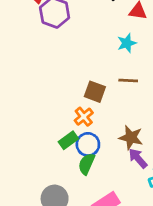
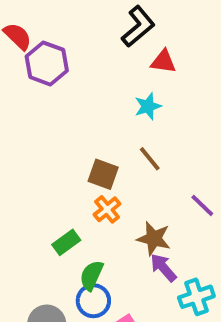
brown line: (128, 81) -> (150, 159), turned 48
orange cross: (84, 117) -> (107, 209), moved
blue circle: (88, 144) -> (93, 301), moved

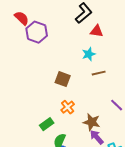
brown line: (150, 159) -> (99, 73), moved, turned -64
brown square: (103, 174) -> (63, 79), moved

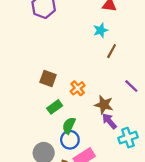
brown line: (99, 73) -> (112, 51), turned -48
brown square: (63, 79) -> (48, 78), moved

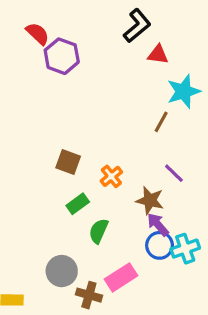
cyan star: (101, 30) -> (184, 91), moved, size x1.5
purple line: (131, 86) -> (174, 173), moved
blue circle: (70, 140) -> (160, 245), moved

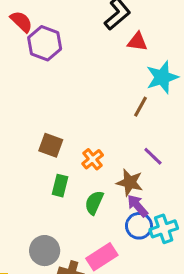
green rectangle: (78, 204) -> (60, 186), turned -40
green semicircle: (99, 231) -> (94, 203), moved

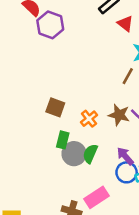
red triangle: (137, 42) -> (125, 24), turned 30
brown star: (130, 182) -> (119, 115), moved
gray circle: (45, 251) -> (74, 154), moved

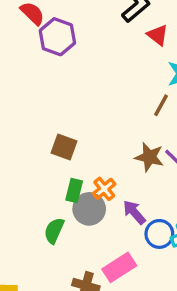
orange cross: (89, 119) -> (104, 189), moved
green semicircle: (90, 154) -> (54, 231), moved
purple arrow: (125, 156) -> (134, 212), moved

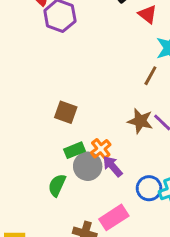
green rectangle: (74, 190) -> (75, 150), turned 54
purple arrow: (134, 212) -> (112, 166), moved

